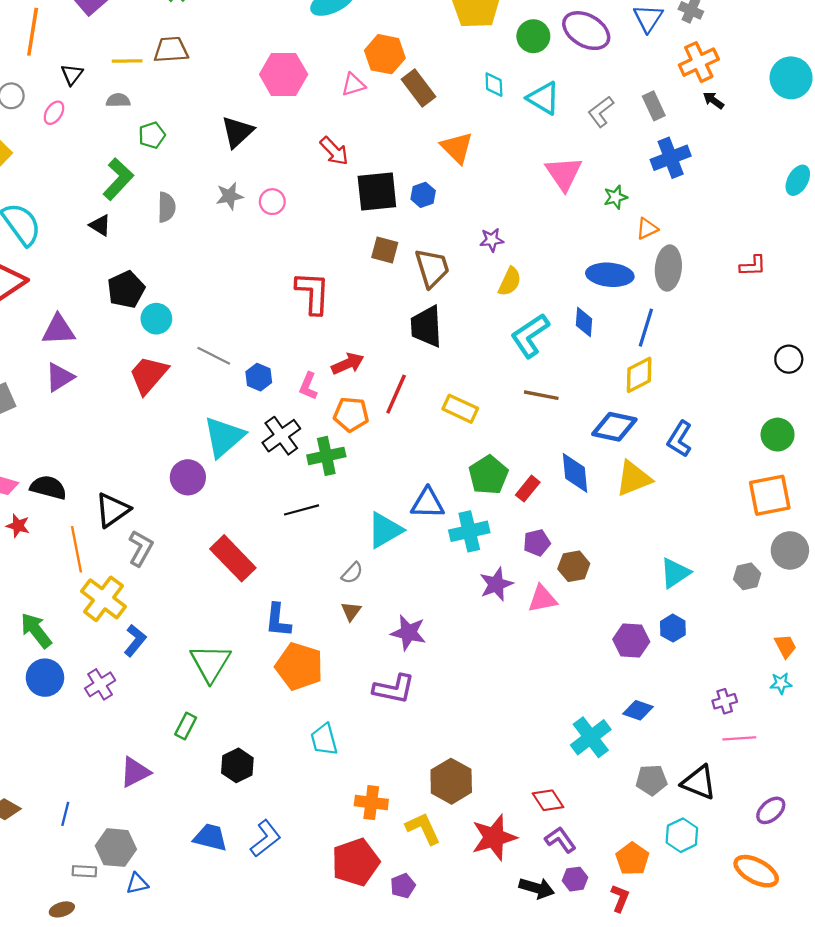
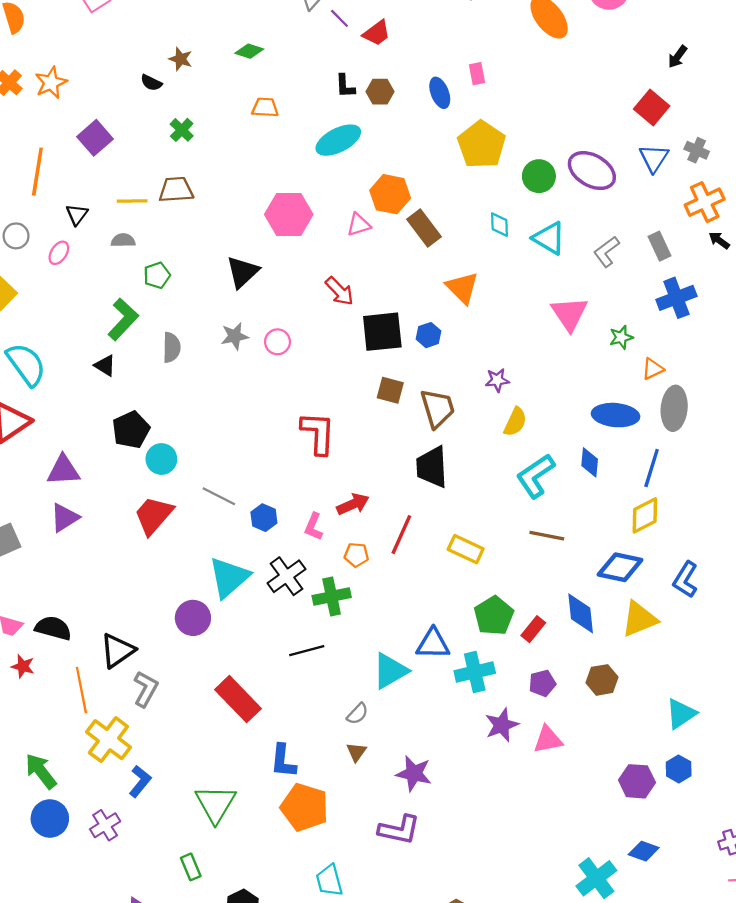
orange pentagon: (351, 414) -> (356, 555), size x0.7
brown hexagon: (574, 566) -> (602, 680), moved
green rectangle: (186, 726) -> (191, 867), turned -50

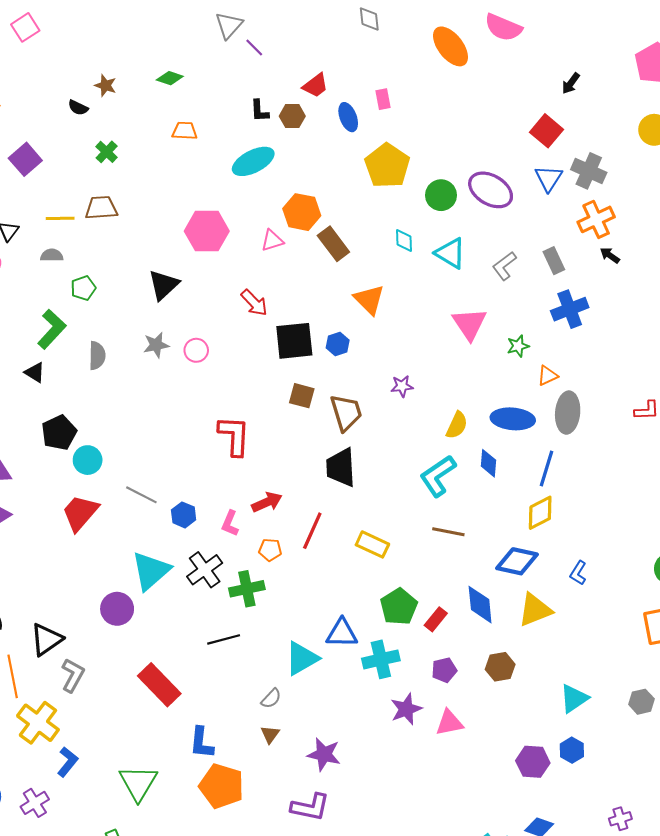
red trapezoid: (377, 33) -> (315, 85), moved
gray cross: (697, 150) -> (589, 171), size x1.5
yellow semicircle: (515, 422) -> (457, 425), moved
blue L-shape: (685, 580) -> (578, 573), size x0.7

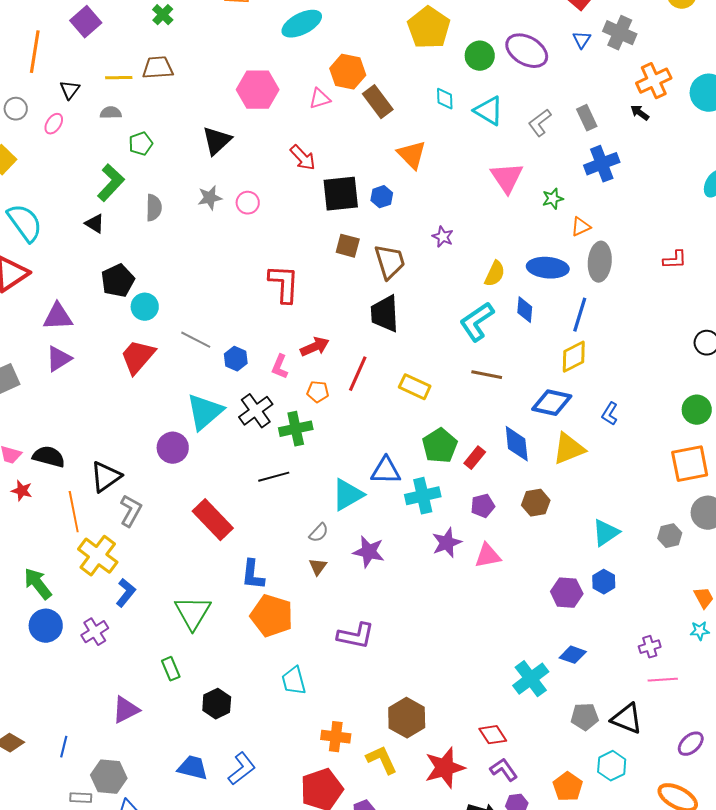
blue triangle: (549, 178) -> (582, 40), size x0.7
orange cross: (596, 219) -> (654, 81), moved
purple star: (402, 386) -> (443, 237), turned 30
purple star: (324, 754) -> (369, 552), moved

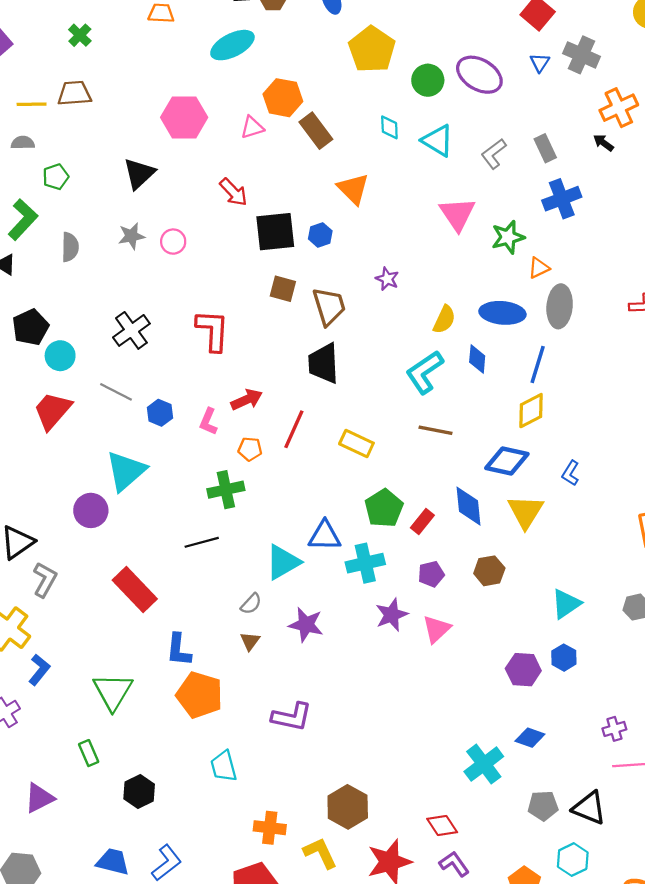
green star: (553, 199) -> (508, 237), size x1.4
black cross: (256, 411) -> (131, 330), moved
yellow triangle: (569, 449) -> (526, 512), turned -36
pink triangle: (488, 556) -> (437, 629), turned -32

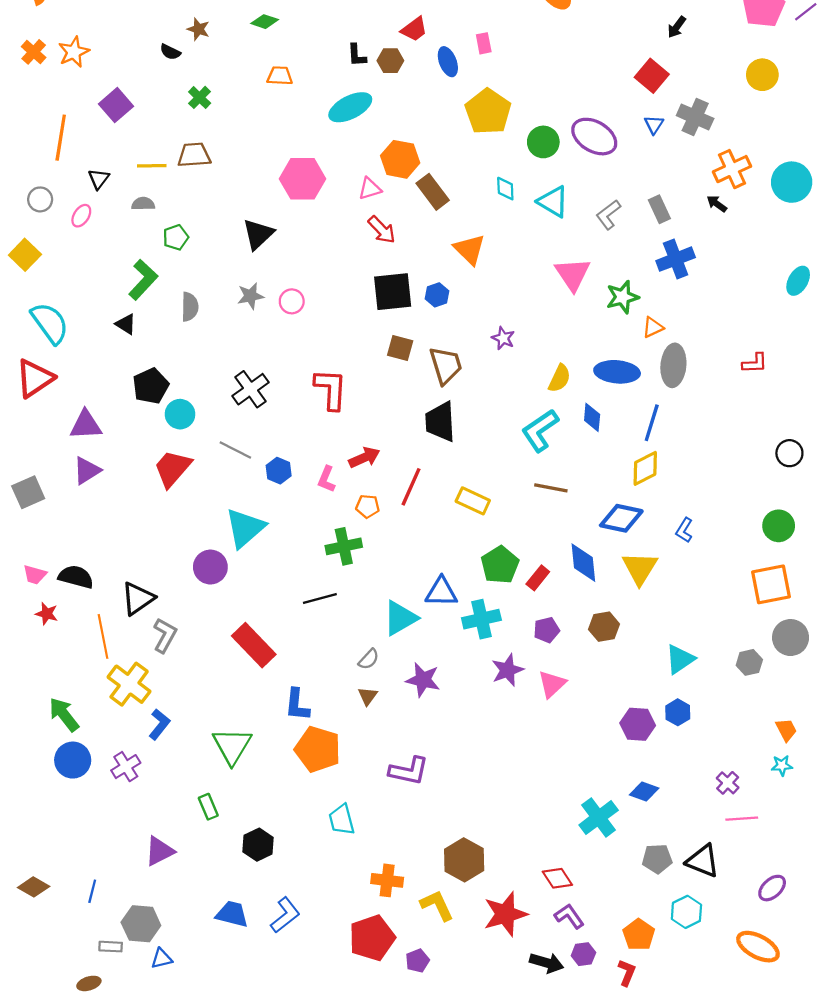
red arrow: (234, 192) -> (382, 230), moved
purple cross: (614, 729) -> (728, 783), turned -30

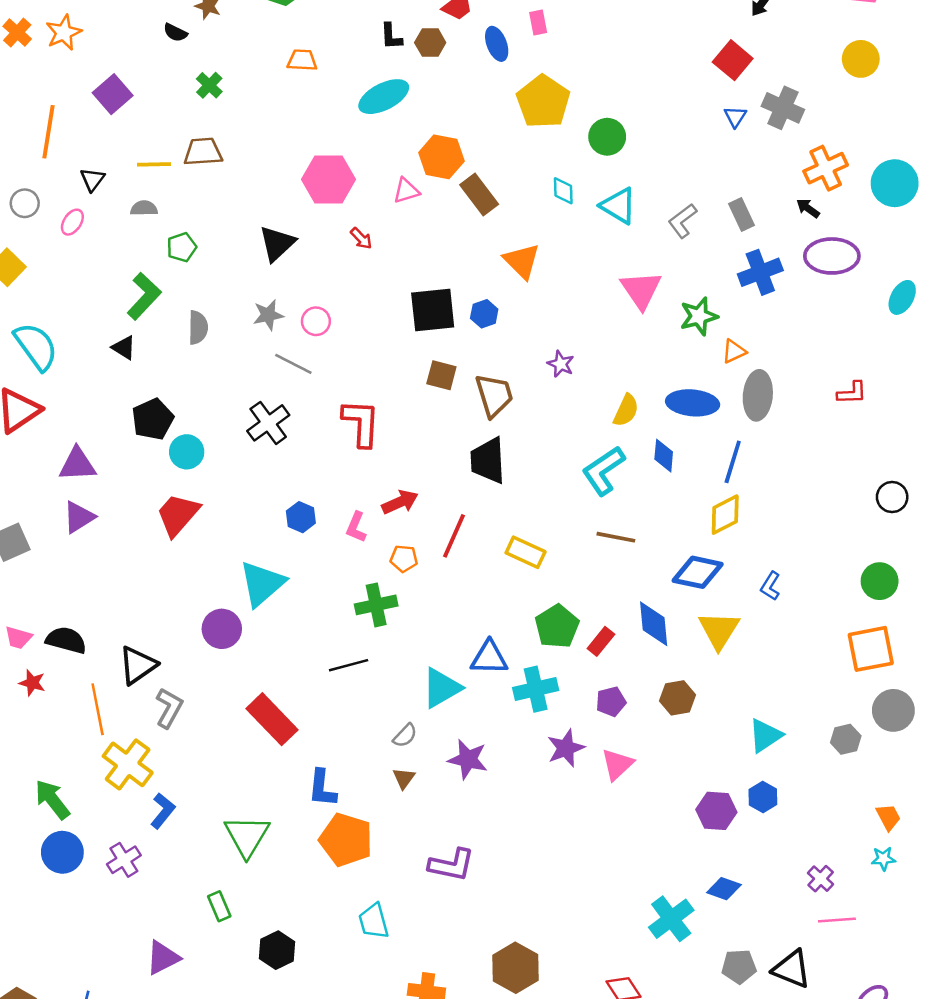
purple ellipse: (594, 137) -> (832, 256), moved, turned -30
red arrow: (382, 230) -> (361, 238), moved, size x0.7
gray line: (235, 450) -> (293, 364), moved

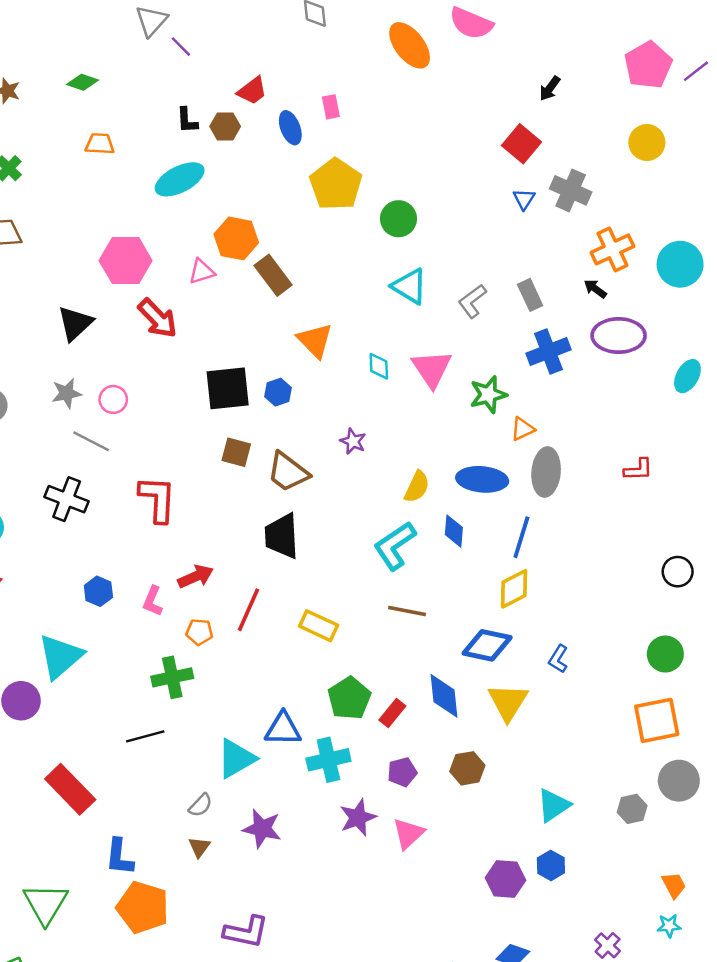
cyan diamond: (563, 191) -> (379, 366), moved
red arrow: (361, 238) -> (157, 318), size x1.8
brown trapezoid: (494, 395) -> (288, 472), turned 144
black cross: (268, 423) -> (67, 499), turned -33

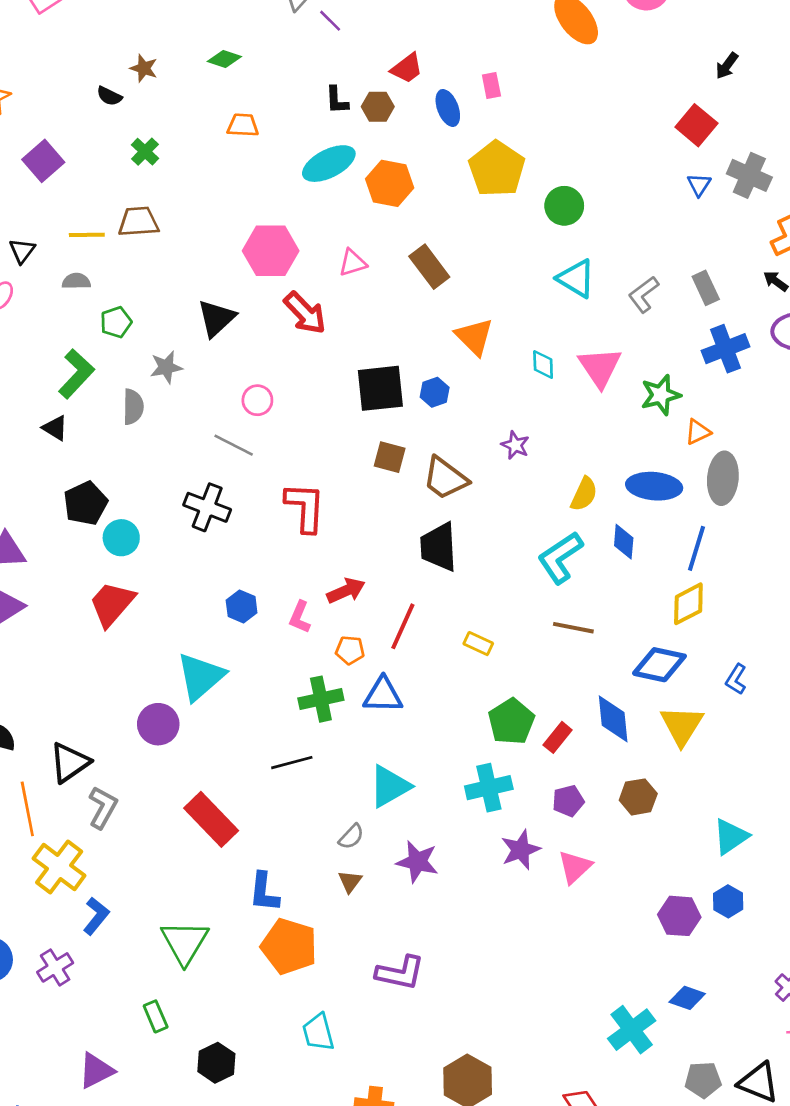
orange hexagon: (236, 238) -> (390, 183), moved
gray star: (67, 393) -> (166, 367), moved
yellow rectangle: (319, 626) -> (478, 644), size x0.7
blue triangle: (283, 729) -> (383, 695), moved

